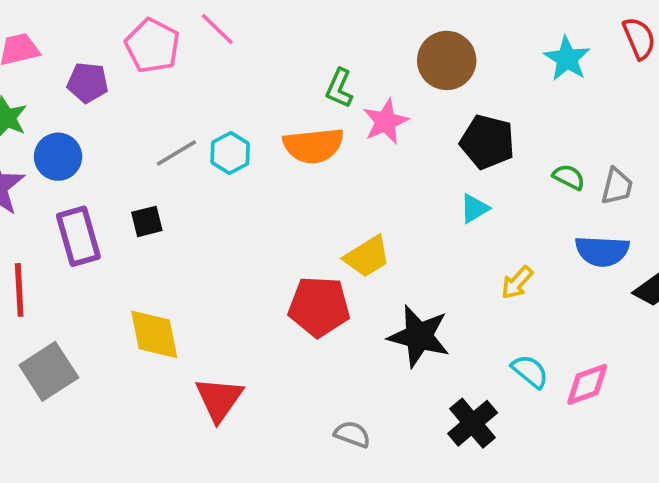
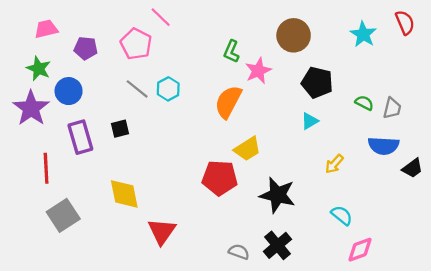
pink pentagon: (152, 46) -> (136, 44), moved
orange semicircle: (313, 146) -> (228, 102), moved, turned 124
gray line: (176, 153) -> (137, 89), turned 70
pink diamond: (587, 384) -> (360, 250), moved
black cross: (473, 423) -> (277, 245), moved

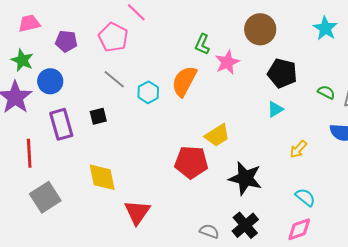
cyan hexagon: (168, 89) -> (148, 92), moved
orange semicircle: (228, 102) -> (184, 81), moved
pink diamond: (360, 250) -> (299, 229), moved

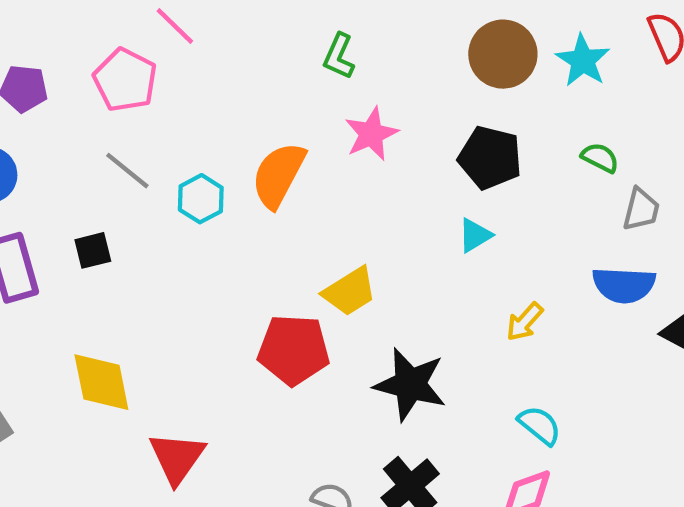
brown circle: (260, 29) -> (503, 54), moved
green L-shape: (202, 44) -> (339, 56), moved
green semicircle: (326, 92) -> (600, 158), moved

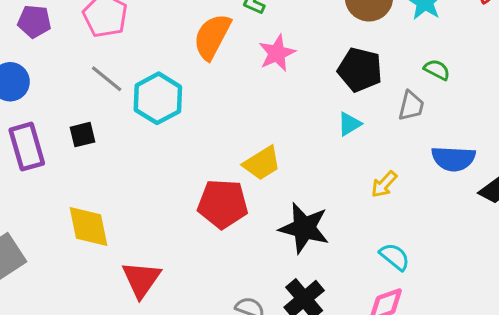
orange semicircle: (278, 175) -> (212, 37), moved
cyan hexagon: (201, 199) -> (158, 98), size x1.5
gray trapezoid: (641, 209) -> (411, 106), moved

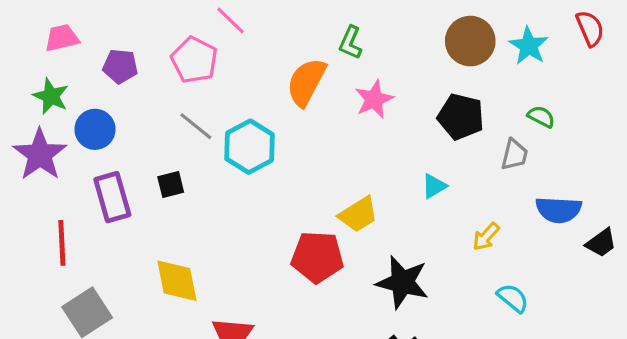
cyan triangle: (349, 124) -> (434, 186), moved
cyan semicircle: (395, 257) -> (513, 298), moved

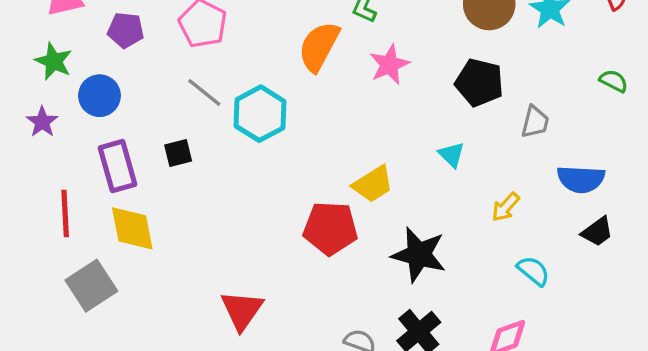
green semicircle: (541, 117) -> (614, 81), moved
purple star: (40, 155) -> (42, 122), size x0.6
cyan triangle: (434, 186) -> (452, 155), turned -44
black trapezoid: (601, 243) -> (597, 232), moved
yellow diamond: (177, 281) -> (132, 228), moved

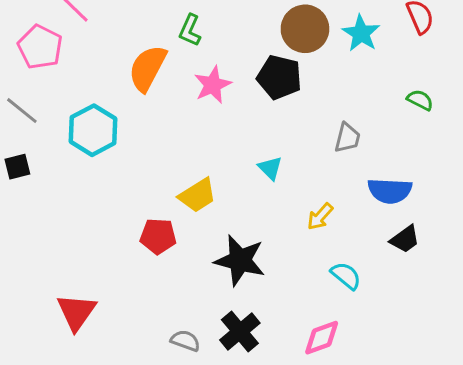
black pentagon: (479, 83) -> (279, 77), moved
gray line: (204, 92) -> (22, 111), moved
red pentagon: (330, 228) -> (158, 236), size x0.7

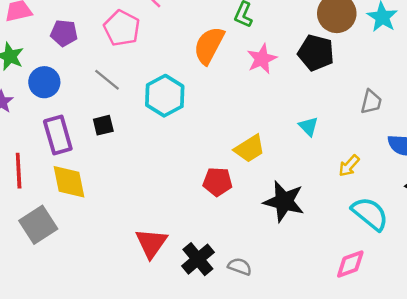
cyan semicircle: (346, 276) -> (370, 214), size x1.5
black cross: (240, 332) -> (198, 259), moved

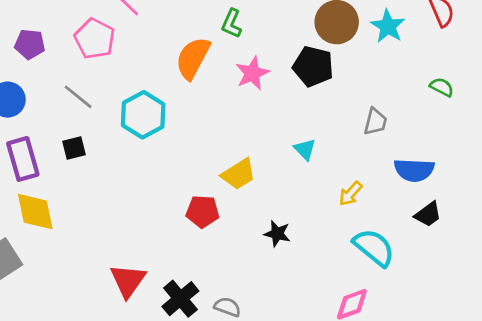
black star: (284, 201) -> (277, 234), size x0.6

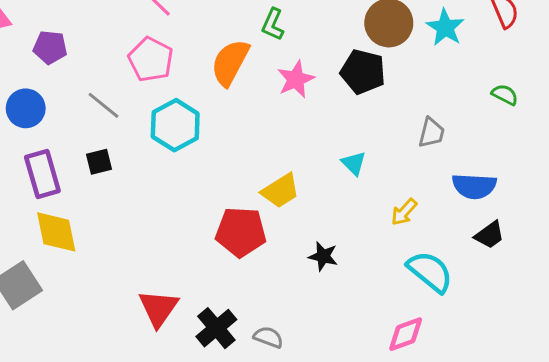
pink pentagon: (95, 39) -> (151, 60), moved
red pentagon: (203, 212) -> (241, 232), size x1.4

